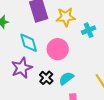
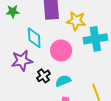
cyan cross: (89, 30) -> (95, 39), size x1.6

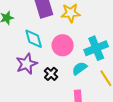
cyan cross: (95, 39) -> (96, 48), moved
cyan semicircle: (63, 81) -> (79, 68), moved

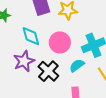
black cross: (51, 74) -> (48, 71), size x1.5

